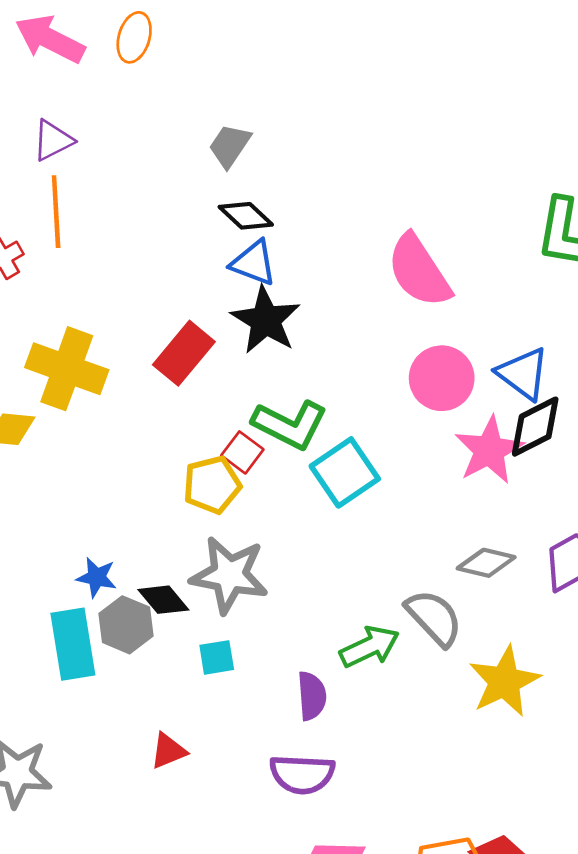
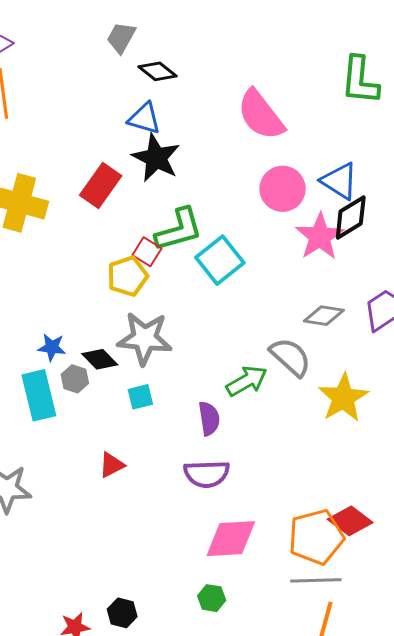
black diamond: (246, 216) -> (157, 71), moved
green L-shape: (290, 425) -> (179, 230), turned -38
gray hexagon: (126, 625) -> (75, 379), size x0.7

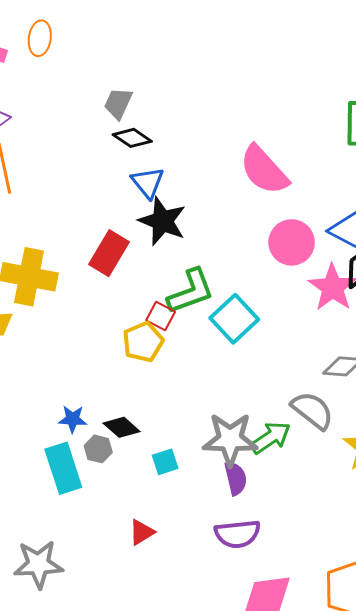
black diamond: (157, 71) -> (132, 138), moved
blue triangle: (144, 118) -> (148, 183), turned 39
gray star: (145, 338) -> (230, 439), moved

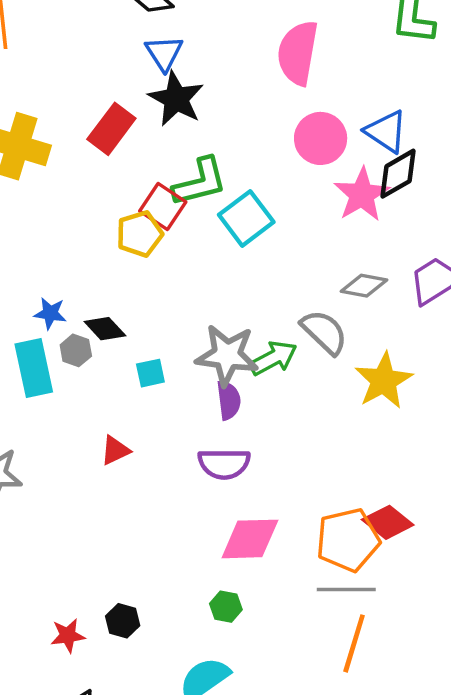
pink semicircle: (264, 170) -> (298, 53), turned 46
red square: (161, 316) -> (163, 207), size x1.4

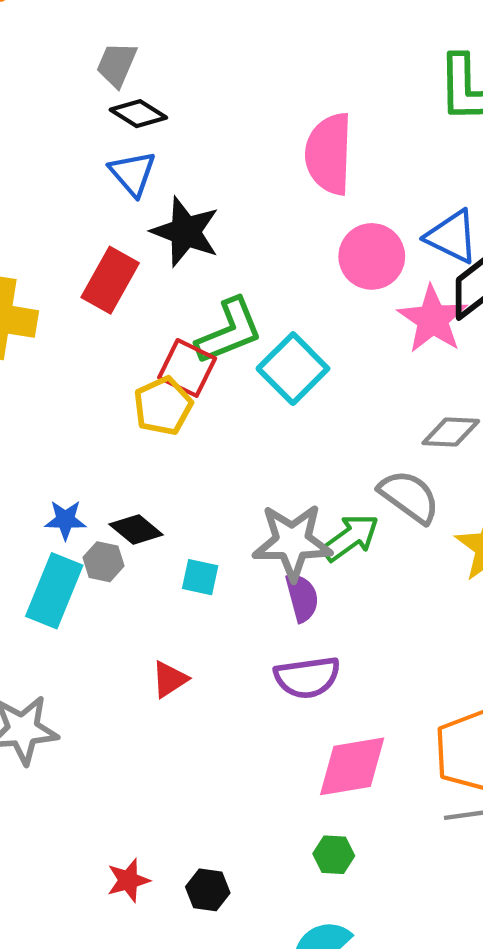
blue triangle: (164, 53) -> (133, 173), moved
cyan rectangle: (34, 368) -> (54, 591), turned 42
cyan square: (150, 373) -> (200, 577), turned 32
red star: (68, 636) -> (128, 880), moved

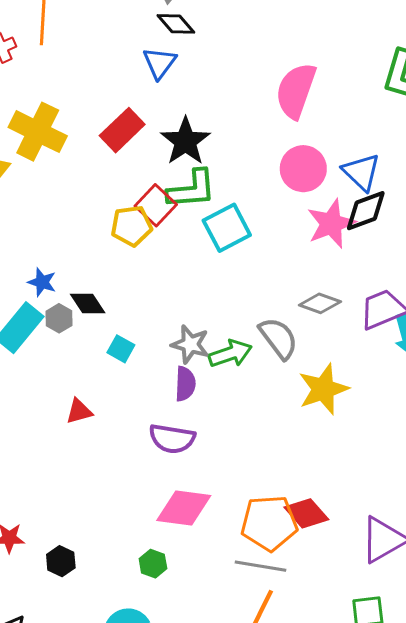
black star: (185, 232) -> (185, 141), moved
gray star: (292, 542) -> (190, 344), size x0.7

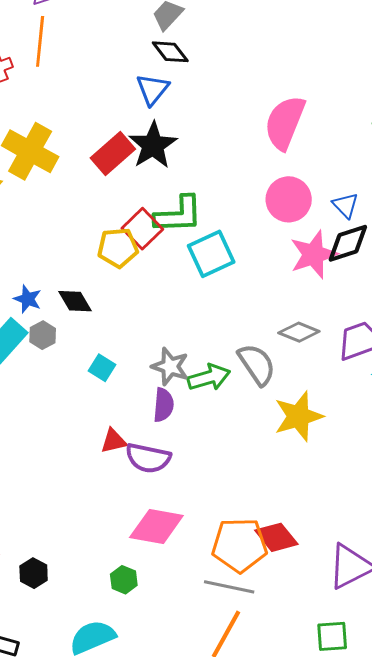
black star: (185, 141) -> (153, 145), moved
blue triangle: (361, 172) -> (345, 205), size x0.7
black diamond: (88, 303) -> (75, 301), moved
red triangle: (79, 411) -> (114, 441), moved

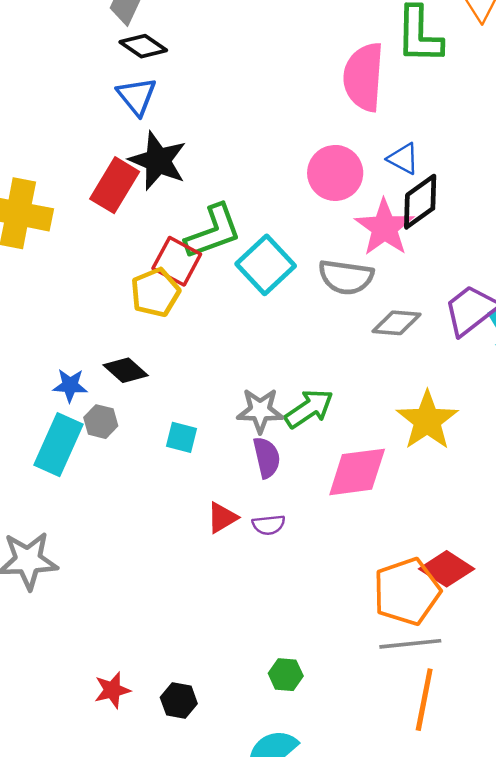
pink semicircle: (285, 123) -> (364, 77), moved
gray semicircle: (257, 364) -> (346, 277), moved, turned 150
purple semicircle: (148, 458) -> (269, 525), size x0.6
pink diamond: (156, 527) -> (357, 472), moved

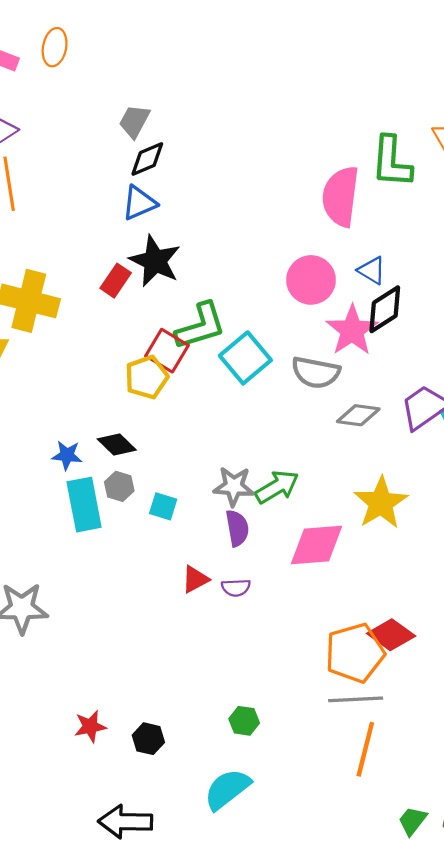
black diamond: (143, 46) -> (147, 159), turned -60
blue triangle: (137, 96) -> (139, 203), turned 42
red rectangle: (115, 185) -> (116, 281), size x0.7
gray hexagon: (101, 422) -> (119, 486), moved
cyan rectangle: (59, 445) -> (84, 505), moved, turned -38

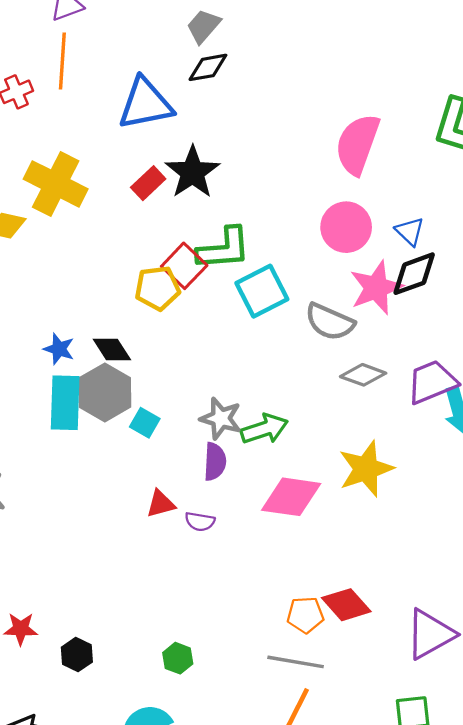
pink semicircle: (341, 196) -> (357, 144), moved
blue triangle: (139, 203) -> (146, 104), moved, size x1.5
gray hexagon: (119, 486) -> (105, 392), size x1.8
orange pentagon: (355, 653) -> (305, 615), size x0.6

